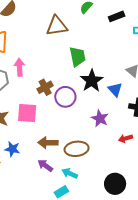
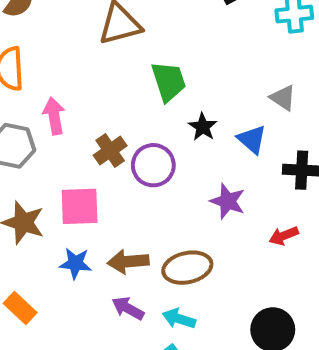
black star: (92, 81) -> (203, 127), size x0.6
blue star: (12, 149) -> (75, 263), moved

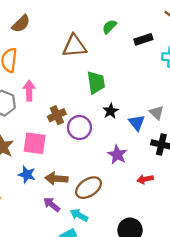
gray triangle: (283, 98) -> (156, 113), moved
brown ellipse: (187, 268) -> (89, 188), turned -30

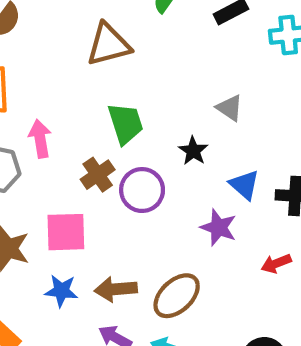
green trapezoid: (96, 82) -> (125, 124), moved
gray triangle: (156, 113) -> (230, 108), moved
blue triangle: (137, 123) -> (244, 185), moved

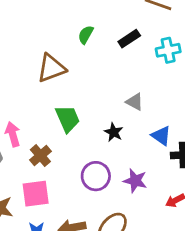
brown cross: (98, 175) -> (40, 156), moved
blue triangle: (244, 185) -> (161, 136), moved
purple circle: (142, 190) -> (96, 176), moved

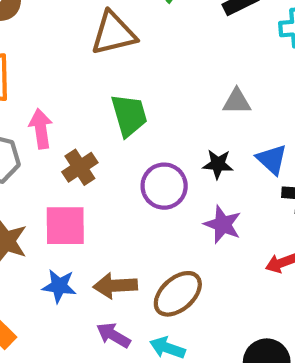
gray triangle: (135, 102) -> (237, 101), turned -36
black star: (114, 132) -> (218, 164), moved, turned -30
purple circle: (96, 176) -> (164, 186), moved

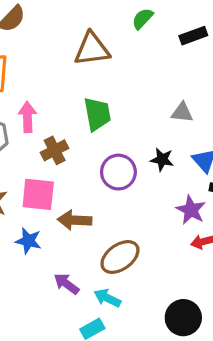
purple star: (223, 224) -> (191, 210), moved
brown arrow: (115, 286) -> (75, 220), moved

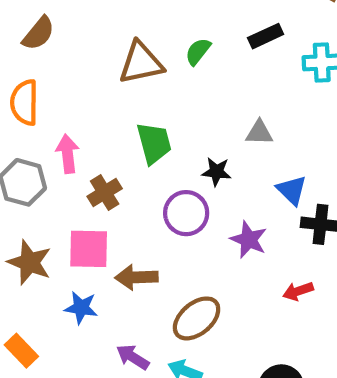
green semicircle: (142, 19) -> (198, 51), moved
black star: (162, 160) -> (216, 172), moved
purple star: (191, 210) -> (249, 240), moved

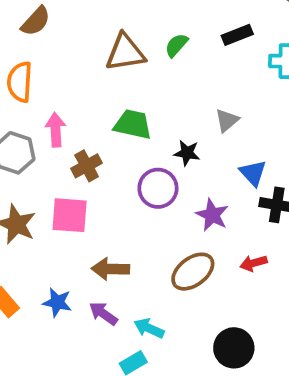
gray triangle: (259, 133) -> (227, 120), turned -45
green trapezoid: (154, 143) -> (133, 124), turned -66
brown arrow: (136, 277) -> (110, 269), moved
blue star: (81, 308) -> (57, 302), moved
brown ellipse: (197, 318) -> (193, 272), moved

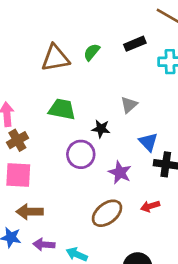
brown cross: (87, 166) -> (17, 140), moved
brown arrow: (110, 269) -> (30, 212), moved
purple arrow: (103, 313) -> (44, 245), turned -30

